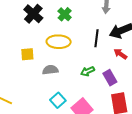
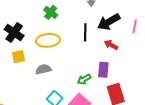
black cross: (33, 14) -> (14, 33), moved
green arrow: (88, 71) -> (84, 79), moved
purple rectangle: (110, 78) -> (103, 70), turned 42

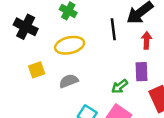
black cross: (14, 33) -> (26, 27), moved
red arrow: (111, 45) -> (147, 40), turned 72

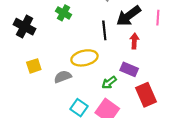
yellow ellipse: (70, 45) -> (84, 58), moved
purple rectangle: (141, 72) -> (129, 69), turned -66

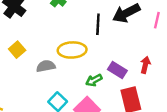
red arrow: (134, 41) -> (145, 65), moved
yellow square: (34, 66) -> (17, 50), turned -32

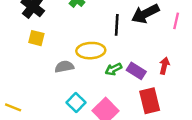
yellow square: (17, 50) -> (36, 38), moved, turned -35
green arrow: (94, 80) -> (113, 69), moved

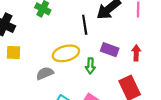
green arrow: (113, 69) -> (90, 66), turned -48
purple rectangle: (136, 71) -> (110, 50), moved

